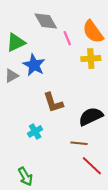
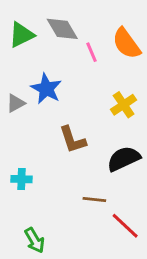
green triangle: (16, 42) -> (21, 35), moved
yellow cross: (91, 59) -> (124, 105), moved, turned -30
cyan cross: (35, 131) -> (21, 179), moved, turned 32
brown line: (79, 143) -> (94, 200), moved

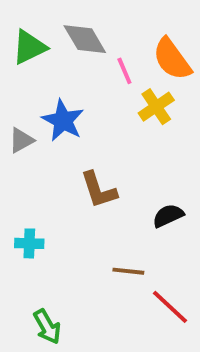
yellow cross: (124, 105) -> (156, 107), moved
black semicircle: (124, 159) -> (168, 216), size x0.7

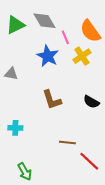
blue star: (63, 120) -> (48, 56), moved
gray triangle: (21, 140) -> (11, 74), turned 40
black semicircle: (168, 216) -> (91, 102), moved, turned -126

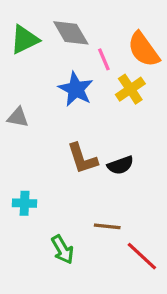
black semicircle: (91, 102) -> (120, 165), moved, turned -49
green arrow: (25, 172) -> (63, 250), moved

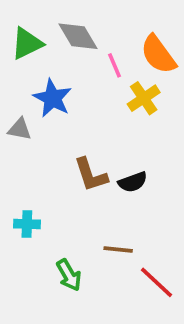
blue star: (76, 89) -> (52, 98), moved

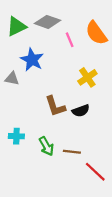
gray diamond: (78, 36) -> (47, 22), turned -40
yellow cross: (144, 98) -> (87, 77), moved
green arrow: (69, 275) -> (46, 146), moved

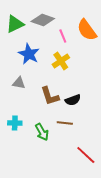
yellow cross: (87, 77) -> (61, 61), moved
gray triangle: (12, 79) -> (19, 83), moved
brown line: (72, 152) -> (65, 123), moved

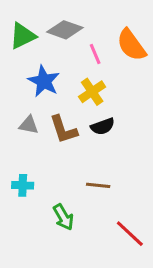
brown L-shape: (50, 96) -> (63, 129), moved
black semicircle: (73, 100) -> (103, 126), moved
green arrow: (42, 132) -> (63, 217), moved

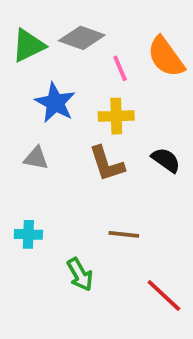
yellow cross: (92, 92) -> (116, 116), turned 32
black semicircle: (103, 126) -> (166, 160), moved, turned -125
brown L-shape: (63, 129) -> (107, 164), moved

